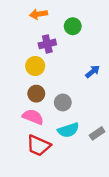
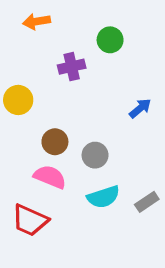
orange arrow: (38, 14) -> (37, 21), moved
yellow circle: (35, 66) -> (18, 100), moved
red trapezoid: (38, 146) -> (30, 220), moved

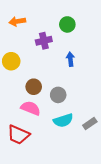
orange arrow: (37, 21) -> (17, 21), moved
blue arrow: (140, 108) -> (70, 59), moved, turned -56

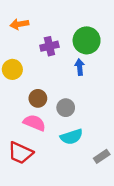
green circle: (67, 24) -> (87, 40), moved, size x1.5
gray rectangle: (90, 123) -> (102, 156), moved

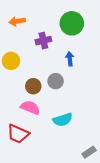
green circle: (87, 40) -> (72, 23), moved
gray circle: (66, 108) -> (56, 81), moved
gray rectangle: (102, 156) -> (89, 152), moved

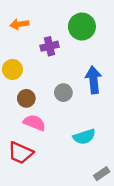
blue arrow: (70, 59) -> (94, 80), moved, size x1.6
brown circle: (33, 86) -> (26, 98), moved
cyan semicircle: (63, 120) -> (84, 137), moved

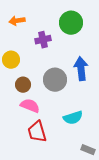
gray circle: (63, 93) -> (55, 80), size x1.5
red trapezoid: (20, 153) -> (37, 132), moved, turned 50
gray rectangle: (102, 174) -> (88, 150), turned 56

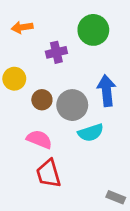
brown circle: (23, 85) -> (42, 100), moved
cyan semicircle: (73, 118) -> (91, 133), moved

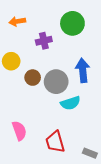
pink semicircle: (39, 139) -> (19, 131), moved, turned 48
red trapezoid: (49, 174) -> (55, 142), moved

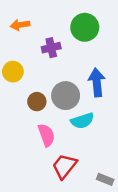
brown circle: (33, 78) -> (37, 102), moved
pink semicircle: (19, 131) -> (46, 135), moved
red trapezoid: (55, 142) -> (64, 166), turned 55

